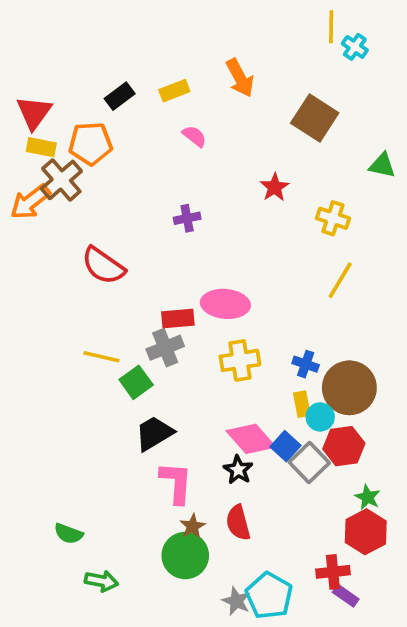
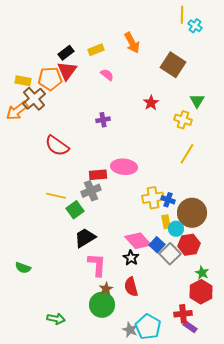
red triangle: (34, 113) -> (67, 71), moved
green triangle: (382, 165) -> (197, 101), moved, turned 49
yellow cross: (240, 360) -> (153, 198), moved
green semicircle: (69, 534) -> (23, 268), moved

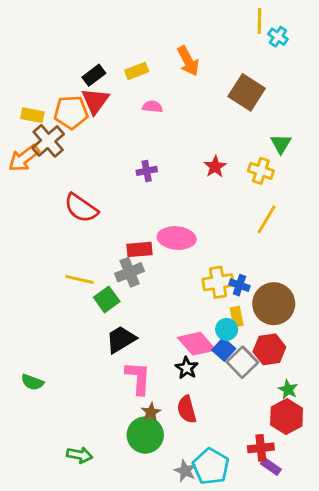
pink semicircle: (107, 75) -> (152, 107), turned -32
red star: (151, 103) -> (215, 167), moved
cyan circle: (176, 229) -> (227, 329), moved

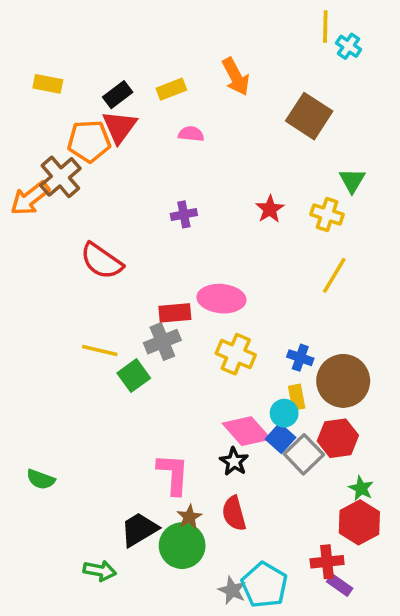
yellow rectangle: (32, 115) -> (48, 84), moved
yellow cross: (218, 282) -> (236, 354), moved, turned 32
black trapezoid: (121, 339) -> (139, 530), moved

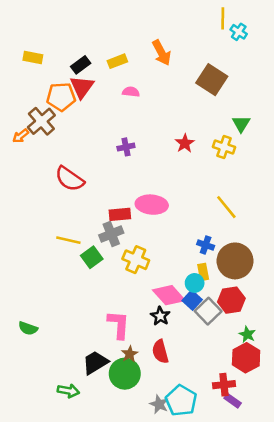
orange arrow: (30, 198) -> (21, 136), size x0.6
yellow line: (334, 275) -> (226, 207), moved, turned -70
yellow cross: (236, 354) -> (136, 260), moved

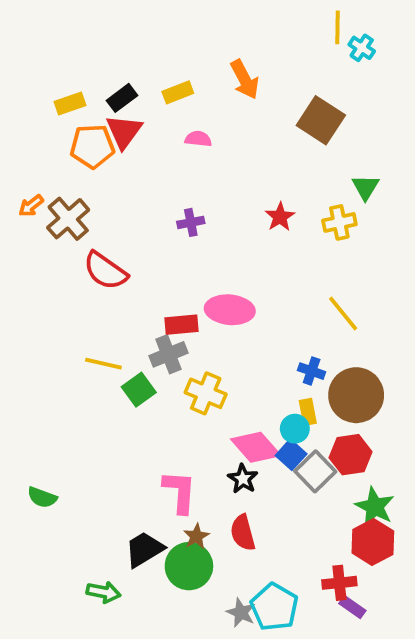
yellow rectangle: (33, 58) -> (70, 104), moved, turned -30
brown cross: (41, 121) -> (68, 219), moved
yellow cross: (224, 147) -> (339, 222), turned -30
green star: (247, 334) -> (375, 507), size x1.5

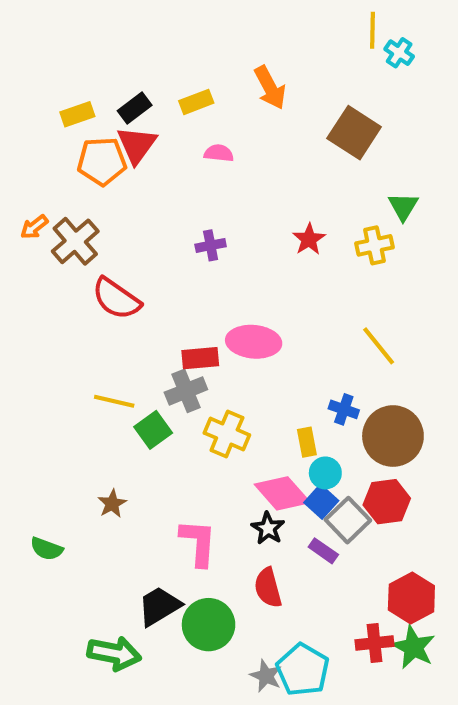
yellow rectangle: (308, 412) -> (307, 442), moved
green star: (375, 507) -> (413, 647), moved
brown star: (196, 536) -> (112, 504), moved
green arrow: (103, 592) -> (114, 653), size x1.4
purple rectangle: (352, 607) -> (323, 551), moved

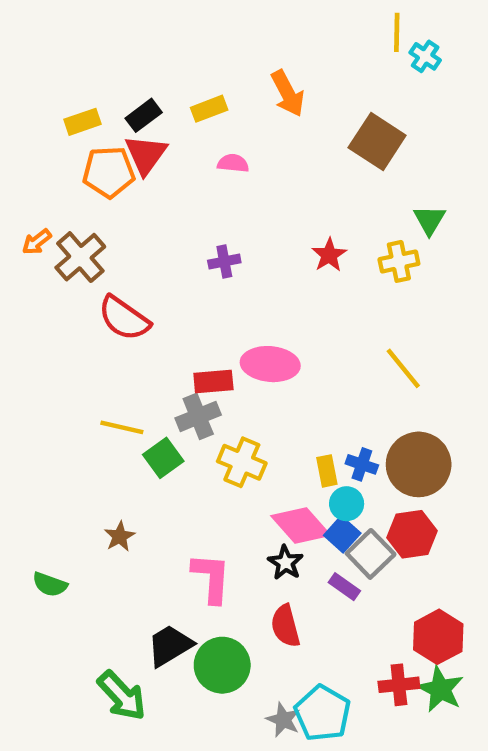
blue cross: (344, 409) -> (362, 464), moved
green arrow: (114, 653) -> (122, 696), turned 36

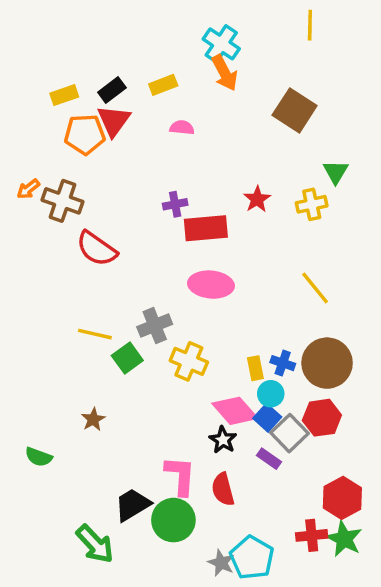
cyan cross: (425, 56) -> (221, 44), moved, size x1.5
brown cross: (80, 257) -> (62, 201), turned -30
red rectangle: (213, 382) -> (206, 228), moved, size x1.4
pink L-shape: (211, 578) -> (180, 476), moved

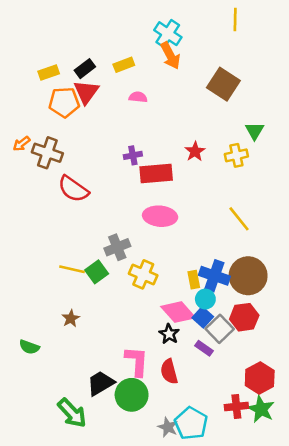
yellow line: (95, 334) -> (72, 269), moved
blue cross: (283, 363) -> (214, 276), size x1.6

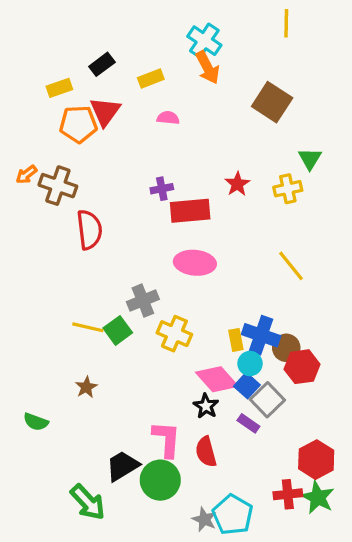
black rectangle: (85, 69) -> (102, 64), moved
red semicircle: (73, 189) -> (89, 230), turned -132
brown circle: (248, 276) -> (286, 348), moved, size x0.6
red hexagon: (244, 317) -> (302, 367), moved

